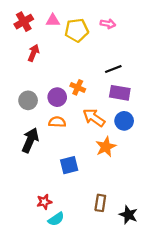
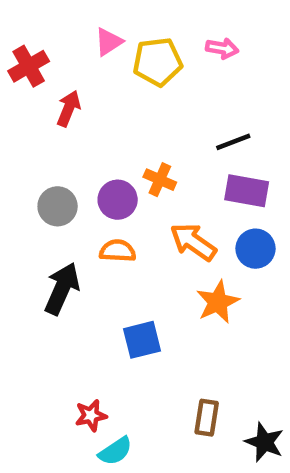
pink triangle: (53, 21) -> (109, 42), turned -32
red cross: (24, 22) -> (29, 66), moved

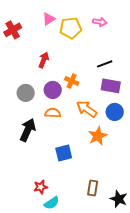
red arrow: (69, 108) -> (44, 60), moved

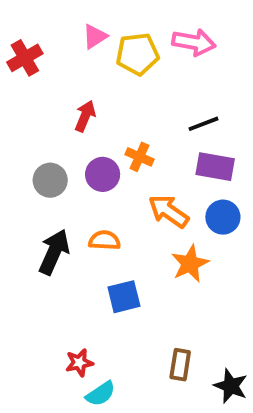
pink arrow: (100, 22) -> (194, 42), size x1.5
orange semicircle: (53, 113) -> (105, 240), moved

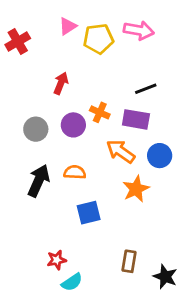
purple rectangle: (215, 167) -> (136, 119), moved

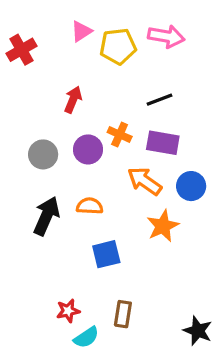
black line: (146, 89) -> (160, 100), moved
brown rectangle: (129, 261) -> (123, 314), moved

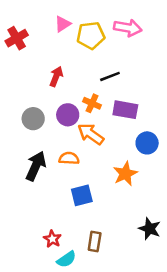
black line: (160, 100) -> (110, 76), moved
orange arrow: (145, 181) -> (91, 134), moved
red star: (68, 311) -> (52, 239), turned -30
black star: (198, 331) -> (150, 229), moved

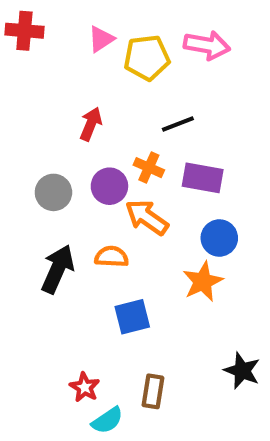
red cross: (17, 38) -> (24, 31), moved, turned 35
blue circle: (147, 143) -> (219, 238), moved

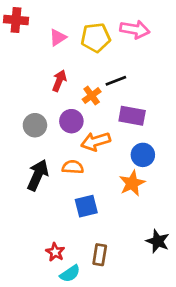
pink triangle: (101, 39) -> (58, 38), moved
orange cross: (149, 168) -> (92, 96), moved, turned 30
orange arrow: (147, 217) -> (96, 141), turned -52

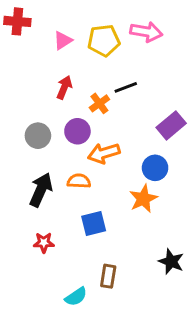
purple rectangle: (132, 116) -> (171, 125), moved, turned -50
red star: (55, 252) -> (44, 243), moved, turned -30

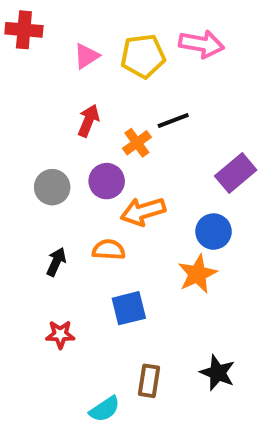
black arrow: (41, 190) -> (56, 262), size x0.6
black star: (171, 262) -> (218, 373), moved

